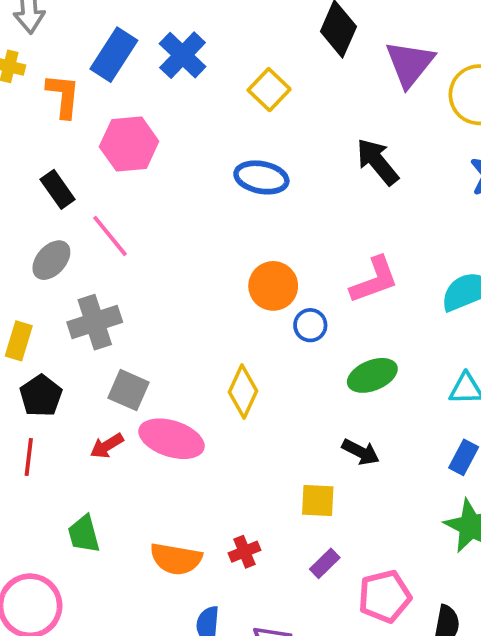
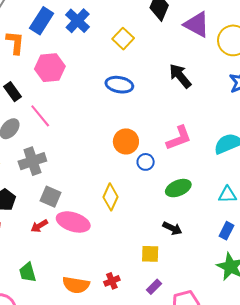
purple triangle: (410, 64) -> (197, 24), turned -40

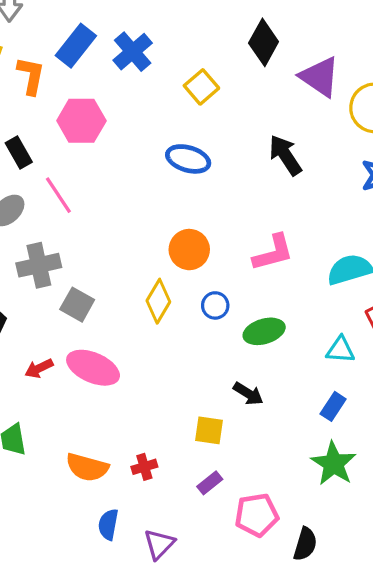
blue circle: (146, 162) -> (215, 305), moved
gray square: (50, 197) -> (77, 305), moved
yellow diamond: (110, 197) -> (158, 301), moved

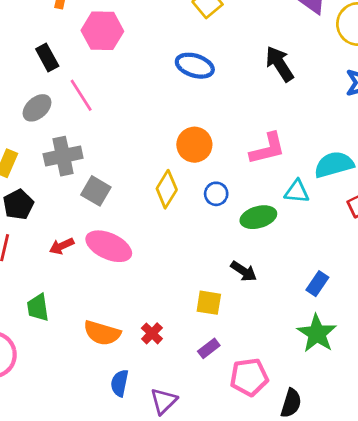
cyan triangle: (340, 350) -> (297, 192), moved
red cross: (144, 467) -> (152, 333), turned -30

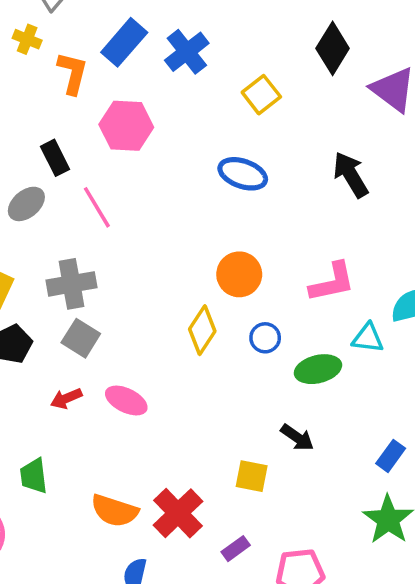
gray ellipse: (37, 108) -> (26, 204), moved
gray square: (96, 191) -> (81, 338), moved
pink ellipse: (109, 246) -> (126, 400), size x0.7
red cross: (152, 333) -> (178, 513), size x1.8
purple rectangle: (209, 348) -> (236, 549), moved

